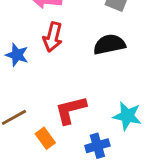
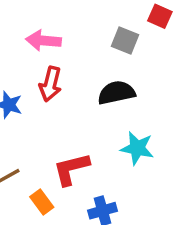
cyan star: (127, 116) -> (137, 148), moved

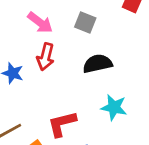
pink arrow: (43, 41) -> (40, 23), turned -148
gray square: (125, 41) -> (85, 23), moved

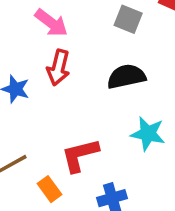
gray square: (85, 23) -> (128, 19), moved

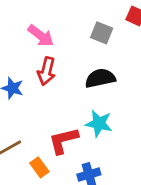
cyan star: (148, 134) -> (99, 124), moved

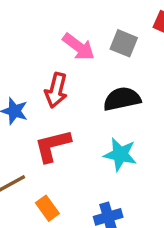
pink arrow: (41, 36) -> (79, 47), moved
red L-shape: (63, 141) -> (53, 146), moved

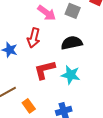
red L-shape: (53, 146) -> (45, 70), moved

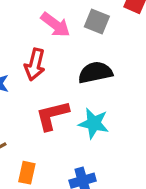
orange rectangle: (29, 106) -> (27, 173), turned 48

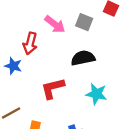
red arrow: (35, 65) -> (30, 43), moved
cyan star: (94, 123) -> (96, 94), moved

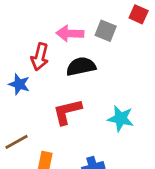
pink arrow: (55, 24) -> (70, 33), turned 145
black semicircle: (83, 58) -> (81, 66), moved

